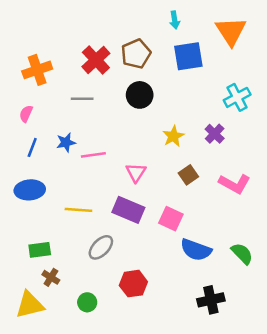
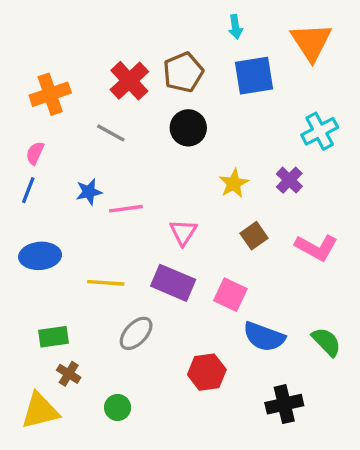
gray line: (82, 99) -> (111, 133), turned 30
blue line: (32, 147) -> (28, 190), moved
red hexagon: (133, 284) -> (207, 372), moved

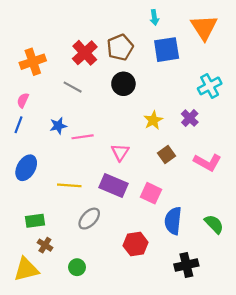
blue ellipse: (40, 256) -> (26, 168), turned -55
blue semicircle: (264, 337) -> (173, 221), turned 76

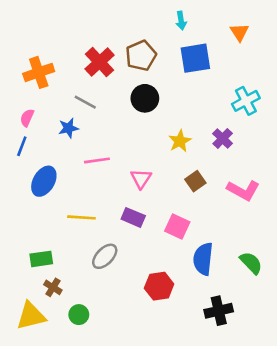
orange triangle: (204, 27) -> (239, 32), size x0.6
blue star: (58, 126) -> (68, 128), moved
blue ellipse: (26, 168) -> (44, 181), moved
purple rectangle: (113, 185) -> (133, 217), size x0.7
green circle: (77, 267) -> (79, 315), moved

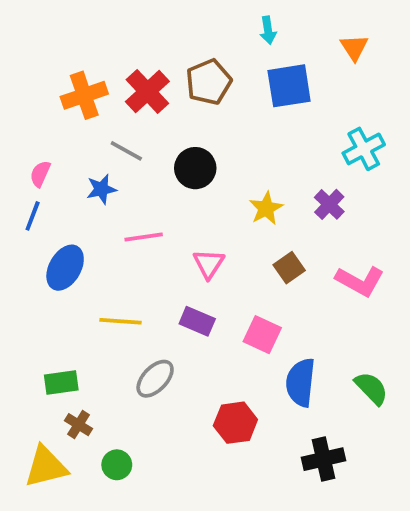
orange cross: (39, 72) -> (84, 95), moved
black circle: (145, 98) -> (195, 168), moved

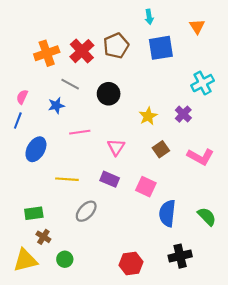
red hexagon: (235, 423) -> (131, 264), moved

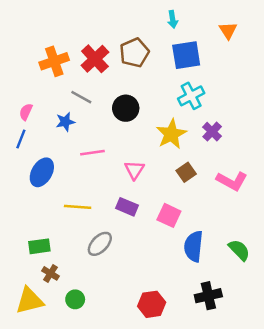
cyan cross: (203, 83) -> (191, 96), moved
yellow star: (148, 116) -> (171, 134), size x1.4

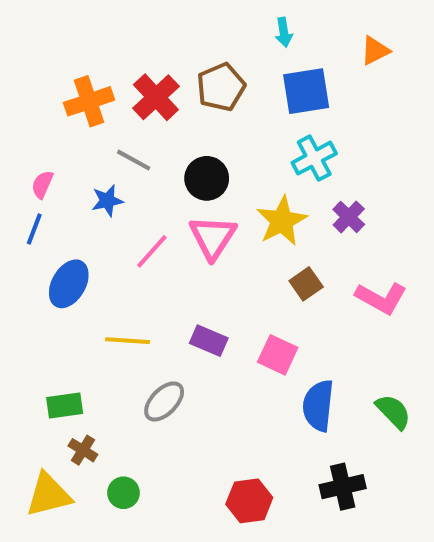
orange triangle: (228, 30) -> (375, 51), turned 36
pink line: (92, 153) -> (152, 251), turned -40
pink triangle: (134, 170) -> (213, 237), moved, size x1.4

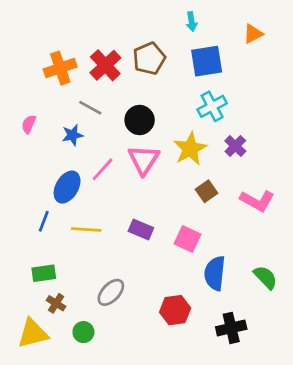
blue line: (34, 229) -> (44, 221), moved
blue ellipse: (69, 284) -> (67, 187), moved
gray ellipse: (164, 401) -> (111, 292), moved
red hexagon: (249, 501) -> (175, 310), moved

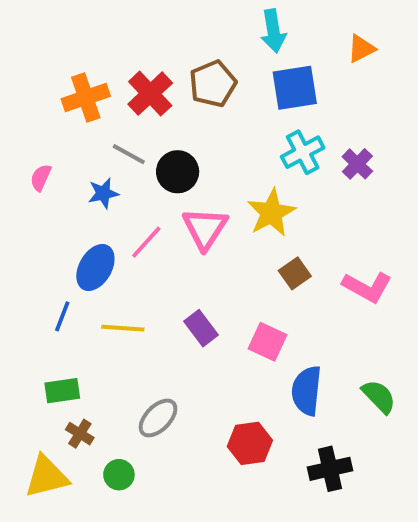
cyan arrow: (192, 22) -> (273, 31), size x1.5
black circle: (140, 120) -> (178, 172), moved
purple cross: (235, 146) -> (357, 164), moved
purple rectangle: (141, 229) -> (201, 328), turned 30

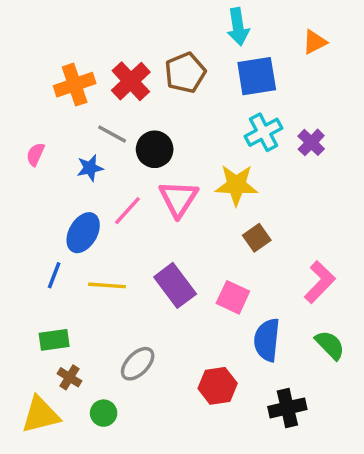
yellow star: (271, 213) -> (236, 185), turned 30
pink L-shape: (367, 287) -> (320, 282), moved, turned -75
purple rectangle: (201, 328) -> (175, 285), size x1.4

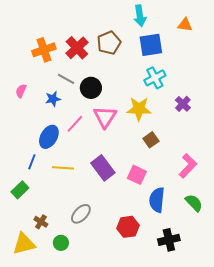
orange triangle: (315, 42) -> (185, 25), turned 35
purple cross: (311, 142) -> (183, 104), moved
green rectangle: (54, 340) -> (20, 190), moved, turned -36

